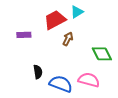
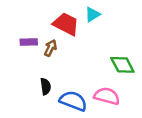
red trapezoid: (55, 20) -> (66, 24), turned 55
brown arrow: (68, 39) -> (50, 48), moved

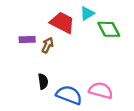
green diamond: (122, 65) -> (109, 29), moved

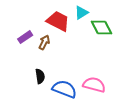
purple rectangle: (27, 40) -> (25, 37), turned -32

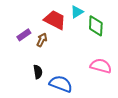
green diamond: (102, 27) -> (96, 26), turned 30
pink semicircle: (94, 85) -> (101, 66), moved

